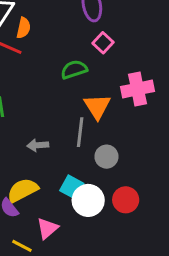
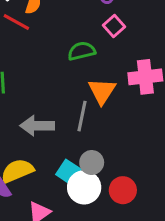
gray arrow: (38, 145) -> (37, 126), size x1.5
gray circle: (106, 157) -> (92, 163), moved

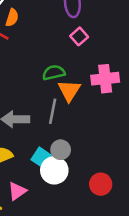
green semicircle: (82, 51) -> (54, 73), moved
red circle: (123, 190) -> (101, 184), moved

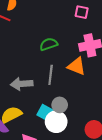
pink square: (79, 36) -> (82, 12), moved, turned -32
orange triangle: (69, 91) -> (77, 66), moved, turned -36

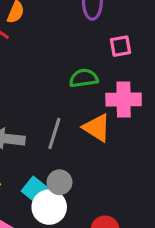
pink square: (82, 12) -> (120, 46), turned -32
green semicircle: (49, 44) -> (84, 78), moved

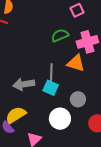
gray circle: (60, 182) -> (78, 99), moved
cyan square: (35, 190) -> (51, 88), moved

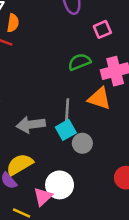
cyan square: (51, 88) -> (66, 130), turned 35
gray circle: (78, 99) -> (82, 143), moved
white circle: (60, 119) -> (60, 185), moved

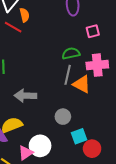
orange semicircle: (13, 23) -> (25, 15), turned -32
gray line: (67, 111) -> (68, 75), moved
cyan square: (66, 130) -> (79, 136), moved

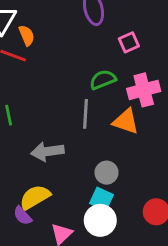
gray line: (68, 75) -> (85, 114), moved
cyan square: (79, 136) -> (101, 199), moved, turned -35
white circle: (40, 146) -> (100, 220), moved

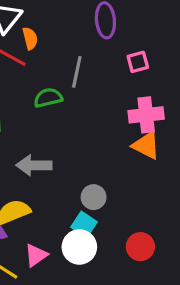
green semicircle: (103, 80) -> (48, 98), moved
gray line: (85, 114) -> (77, 72), moved
orange triangle: (126, 121) -> (146, 145), moved

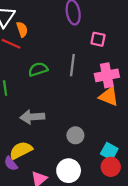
pink square: (138, 62) -> (98, 39), turned 32
gray line: (77, 72) -> (72, 65), moved
cyan square: (84, 224) -> (109, 151), moved

